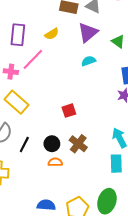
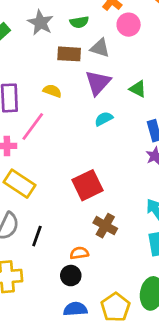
yellow semicircle: (52, 34) -> (52, 91), turned -120
red square: (69, 111) -> (88, 185), size x1.6
black circle: (52, 144) -> (71, 276), moved

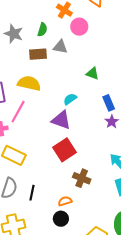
green semicircle: (79, 22) -> (42, 30), turned -56
purple triangle: (98, 83) -> (61, 120), moved, turned -45
yellow semicircle: (52, 91) -> (29, 83), size x1.6

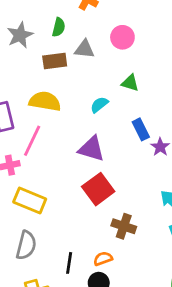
pink circle: (79, 27) -> (122, 37), moved
gray star: (14, 34) -> (20, 35), turned 30
cyan semicircle: (70, 99) -> (99, 105), moved
blue rectangle: (109, 103) -> (141, 129), moved
black line: (32, 193) -> (69, 263), moved

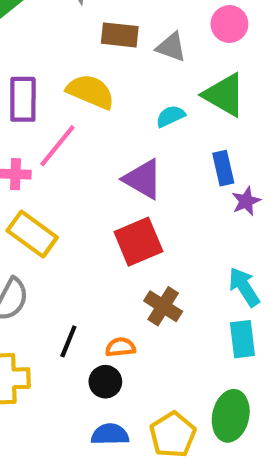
gray triangle: (84, 49) -> (171, 47), moved
green triangle: (130, 83) -> (224, 95), size x1.6

